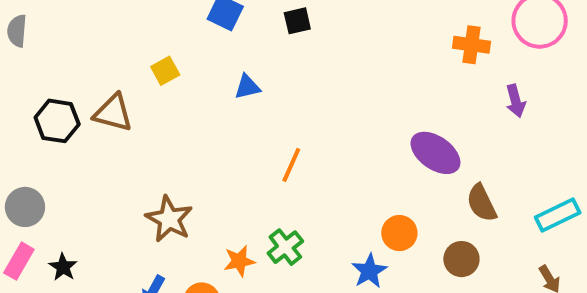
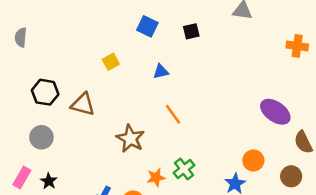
brown triangle: (113, 113) -> (83, 104), moved
orange line: (291, 165) -> (173, 114), moved, turned -60
gray circle: (25, 207) -> (41, 137), moved
brown star: (169, 219) -> (130, 139), moved

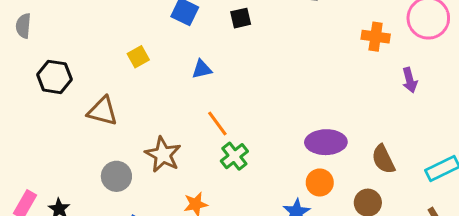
black hexagon: (45, 92) -> (54, 77), moved
purple ellipse: (275, 112) -> (326, 142), moved, turned -36
gray circle: (41, 137) -> (116, 176), moved
green cross: (184, 169) -> (234, 156), moved

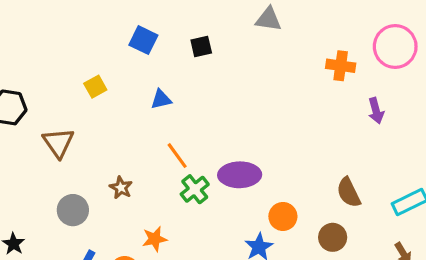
brown triangle: (103, 111) -> (58, 143), turned 40
purple ellipse: (326, 142) -> (240, 175), moved
brown star: (163, 155) -> (121, 188), size x0.6

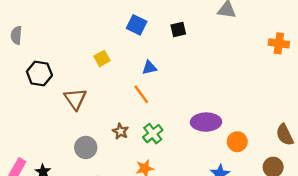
orange line: (177, 156) -> (141, 94), moved
green cross: (195, 189) -> (153, 134), moved
orange circle: (283, 216) -> (237, 142), moved

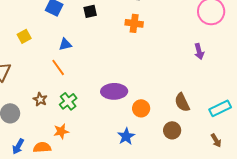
orange cross: (279, 43) -> (134, 23), moved

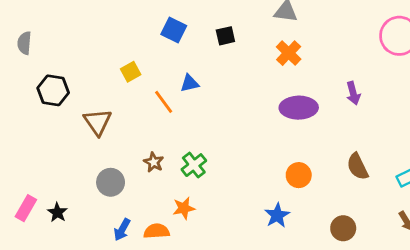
orange cross: (134, 23) -> (289, 53), turned 36
purple arrow: (199, 51) -> (353, 93), moved
orange line: (58, 67) -> (164, 102), moved
purple ellipse: (114, 91) -> (299, 108), moved
brown circle: (172, 130) -> (343, 228), moved

